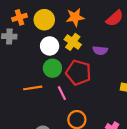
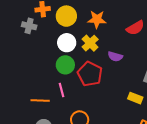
orange line: (33, 88) -> (40, 100), moved
pink line: (62, 93) -> (62, 90), moved

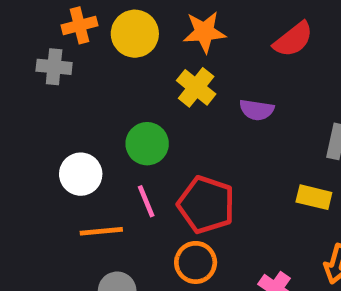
white circle: (67, 43) -> (81, 174), moved
red pentagon: (90, 74) -> (206, 205), moved

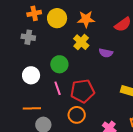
gray cross: (54, 67) -> (28, 37), moved
red pentagon: (206, 205) -> (82, 91), turned -30
orange line: (101, 231) -> (32, 108), moved

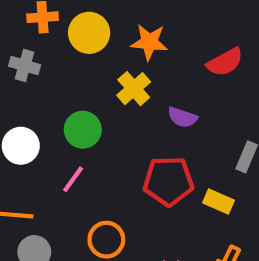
pink line: (58, 88) -> (73, 179), turned 48
red pentagon: (82, 91) -> (168, 181), moved

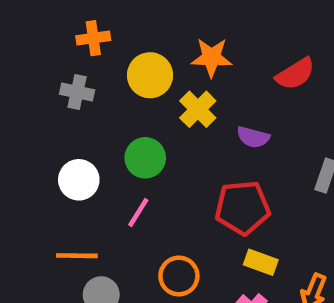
yellow circle: (89, 33) -> (150, 75), moved
yellow rectangle: (218, 201) -> (261, 262), moved

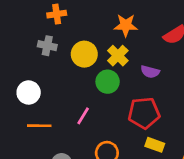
yellow circle: (150, 75) -> (84, 54), moved
green circle: (145, 158) -> (108, 82), moved
white circle: (79, 180) -> (29, 93), moved
orange line: (77, 256) -> (39, 126), moved

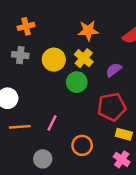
purple semicircle: (150, 72) -> (114, 70), turned 133
pink line: (83, 116) -> (52, 123), moved

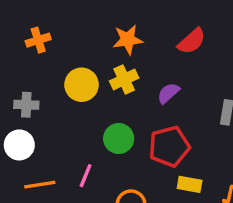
gray cross: (20, 55) -> (26, 105), moved
yellow cross: (84, 58) -> (124, 79), turned 30
green circle: (77, 82) -> (119, 139), moved

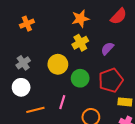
yellow circle: (81, 85) -> (58, 64), moved
gray cross: (26, 105) -> (23, 63), turned -32

